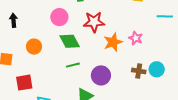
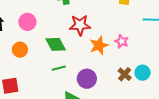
pink circle: (59, 17) -> (27, 22), moved
brown cross: (139, 71) -> (125, 74), turned 32

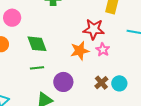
red star: (80, 25) -> (94, 29), moved

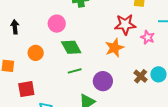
pink circle: (12, 18) -> (57, 24), moved
pink star: (103, 50) -> (148, 37), moved

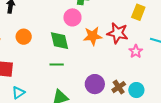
pink circle: (57, 24) -> (72, 17), moved
orange star: (115, 48) -> (93, 36), moved
purple circle: (103, 81) -> (95, 84), moved

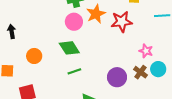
orange star: (93, 36) -> (96, 14), moved
pink star: (136, 51) -> (146, 51), moved

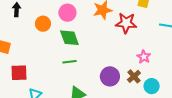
pink circle: (74, 22) -> (67, 13), moved
orange circle: (34, 56) -> (43, 24), moved
cyan circle: (158, 69) -> (152, 86), moved

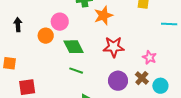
pink circle: (67, 13) -> (60, 22), moved
red star: (126, 23) -> (114, 47), moved
green line: (69, 62) -> (76, 71), turned 32

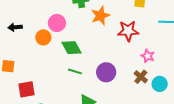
black arrow: (18, 25) -> (15, 27), turned -88
red star: (114, 47) -> (128, 31), moved
purple circle: (118, 81) -> (106, 72), moved

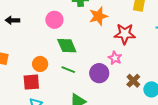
orange circle: (43, 37) -> (40, 64), moved
pink star: (148, 56) -> (115, 58), moved
red square: (26, 89) -> (31, 82), moved

